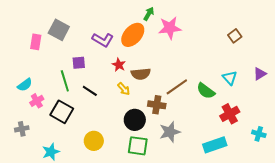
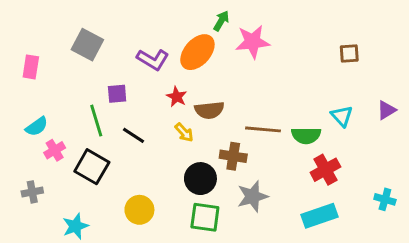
brown square: (235, 36) -> (349, 54), turned 32
pink rectangle: (36, 42) -> (31, 67), moved
brown line: (177, 87) -> (263, 129), turned 40
green semicircle: (206, 91) -> (306, 135), turned -36
red cross: (230, 114) -> (325, 170), moved

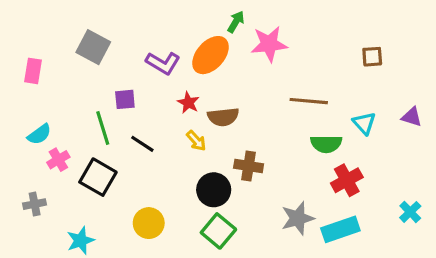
purple triangle: (386, 110) -> (412, 117), turned 48
brown line: (263, 129) -> (309, 101), moved
gray star: (253, 196) -> (298, 218), moved
cyan cross: (385, 199) -> (410, 212), turned 30
green square: (205, 217) -> (218, 231), turned 32

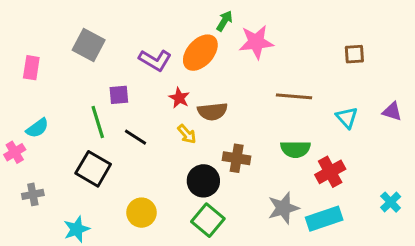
green semicircle: (326, 144) -> (295, 149), moved
pink cross: (58, 160) -> (15, 152), moved

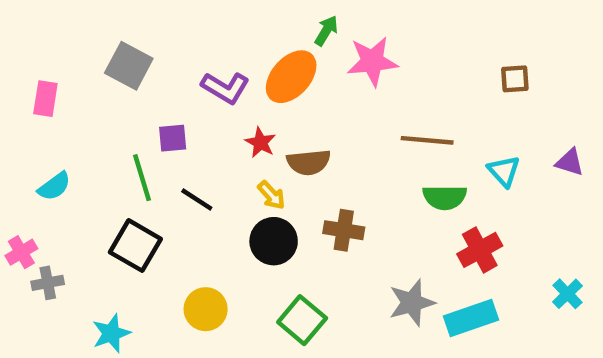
green semicircle: (295, 149) -> (445, 197), moved
pink cross: (15, 152) -> (21, 252), moved
black circle: (203, 181) -> (274, 241), moved

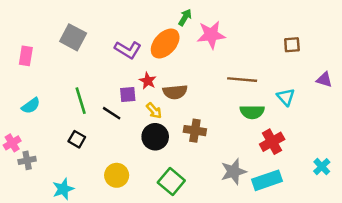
purple square: (173, 138) -> (128, 94), moved
purple triangle: (570, 162) -> (324, 80), moved
black square: (135, 246) -> (77, 139), size x0.6

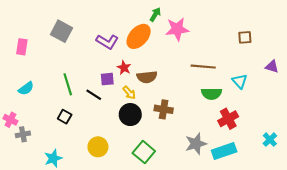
pink cross: (12, 143) -> (10, 120), turned -32

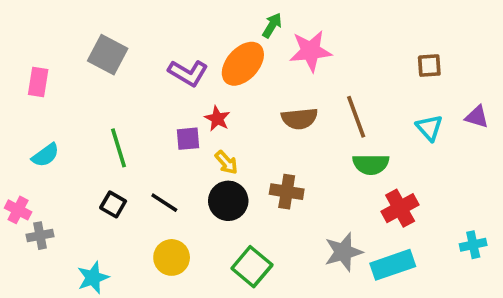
brown line: (203, 67) -> (356, 117), turned 65
brown semicircle: (147, 77) -> (300, 119), moved
cyan triangle: (240, 81) -> (429, 128), moved
black line: (94, 95) -> (164, 203), moved
cyan cross: (270, 140) -> (473, 245), turned 32

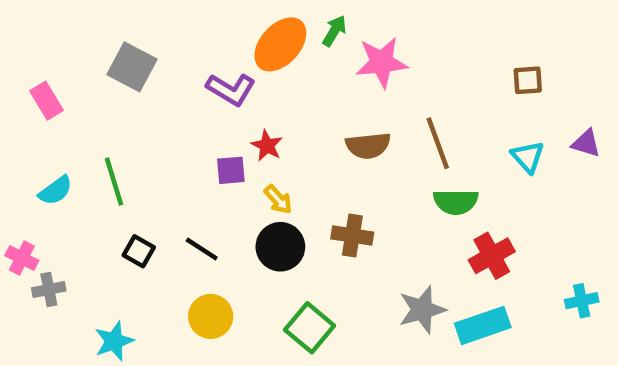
orange ellipse: (243, 64) -> (280, 44), moved
pink rectangle: (38, 82) -> (47, 101), turned -40
green line: (119, 148) -> (114, 182), moved

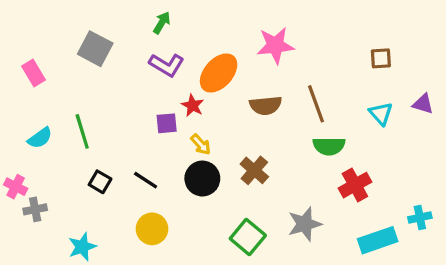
green arrow: (334, 31) -> (162, 23), moved
orange ellipse: (280, 44) -> (219, 73), moved
brown cross: (352, 236) -> (254, 170), turned 32
cyan rectangle: (483, 325) -> (378, 240), moved
green square: (310, 328) -> (248, 237), moved

